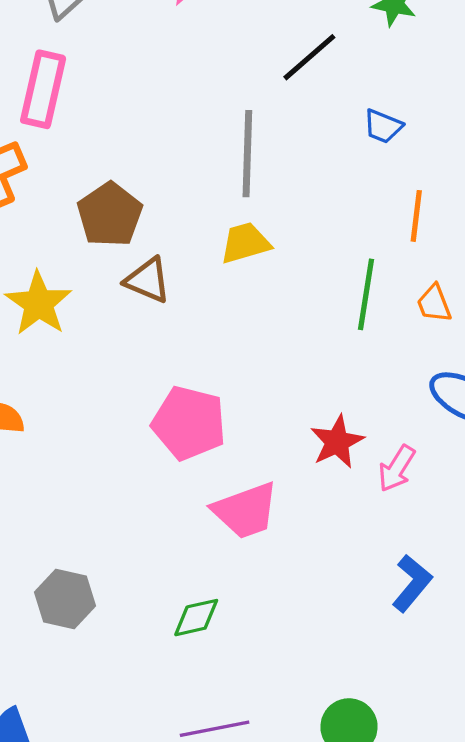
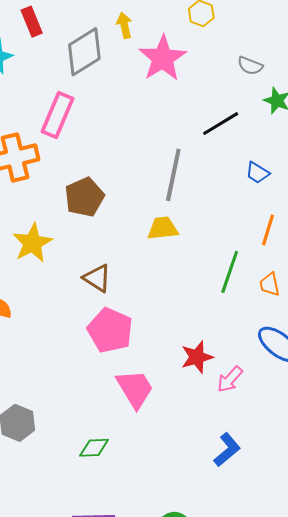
brown triangle: (148, 280) -> (97, 278), moved
pink trapezoid: (246, 511) -> (135, 389), turned -111

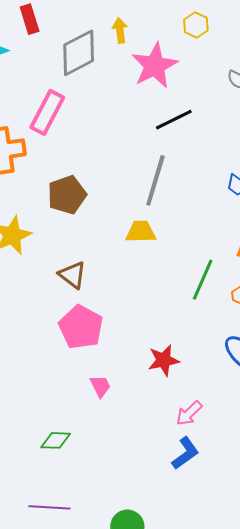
black line: (221, 124) -> (174, 120), moved
pink arrow: (230, 379) -> (189, 413), moved
pink trapezoid: (135, 389) -> (100, 386), size x0.6

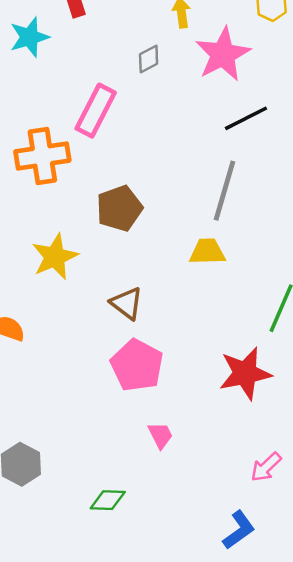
gray diamond: (79, 53) -> (149, 59), moved, size x0.5
red star: (164, 360) -> (245, 373), moved, size x1.4
blue L-shape: (185, 453) -> (239, 530), moved

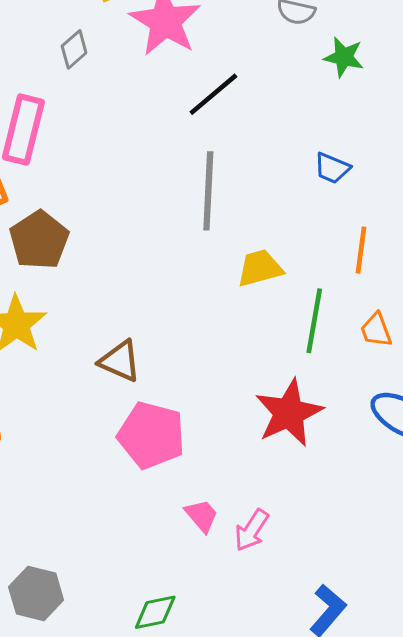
brown pentagon: (119, 208) -> (39, 240), moved
yellow trapezoid: (207, 252) -> (260, 268), moved
pink arrow: (266, 467) -> (252, 530), moved

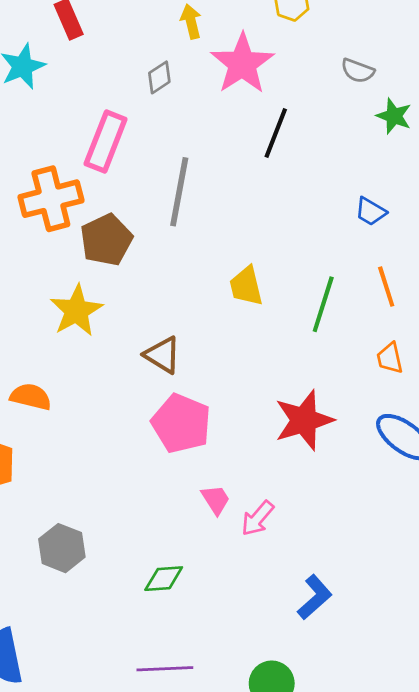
black line: (213, 94) -> (276, 133), turned -36
gray line: (208, 191) -> (179, 192), moved
orange line: (361, 250) -> (386, 287), turned -33
yellow trapezoid: (260, 268) -> (246, 286), moved, turned -96
green line: (314, 321) -> (323, 304), moved

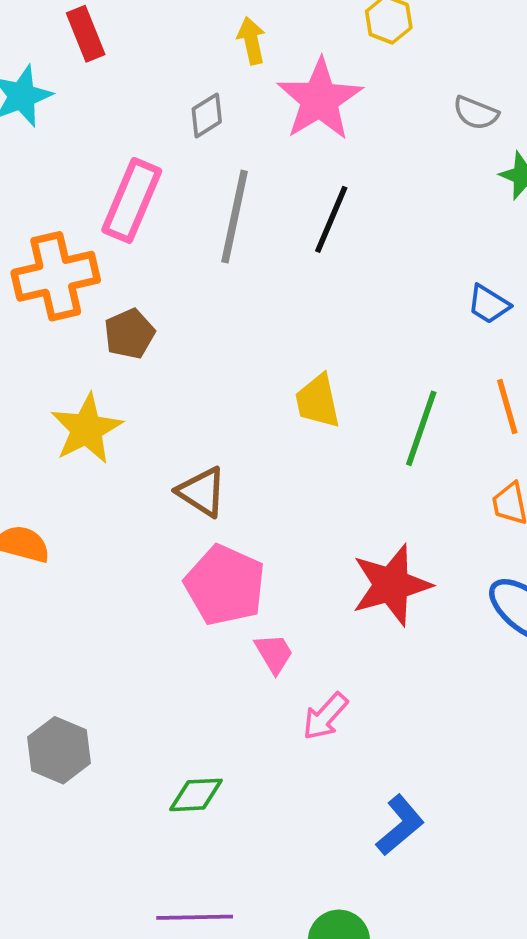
black line: (276, 133) -> (331, 219), moved
gray line: (179, 192) -> (235, 217), moved
brown pentagon: (106, 240) -> (129, 334), size x0.7
pink trapezoid: (216, 500) -> (274, 653), moved

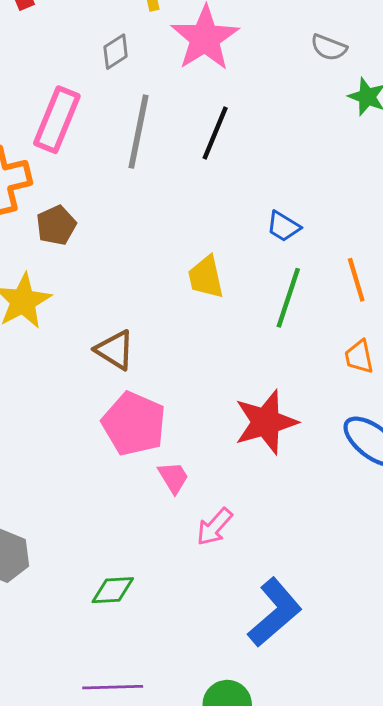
blue trapezoid: (489, 304) -> (283, 226), moved
blue L-shape: (400, 825) -> (275, 612), size x1.4

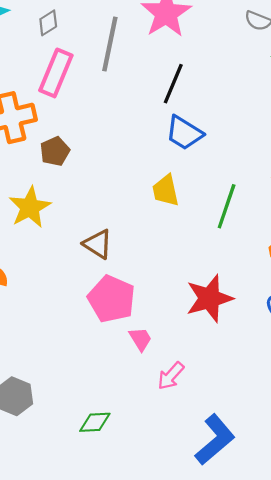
gray diamond: (116, 52) -> (48, 23), moved
gray line: (139, 132) -> (110, 44), moved
blue trapezoid: (283, 226) -> (184, 133), moved, size x1.5

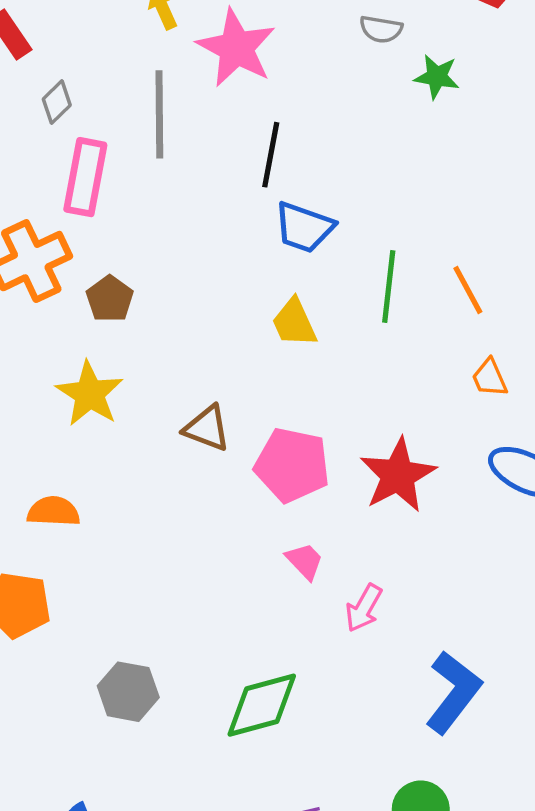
green line: (227, 206) -> (389, 287), moved
pink pentagon: (111, 299) -> (292, 465), moved
green diamond: (95, 422) -> (262, 705), size x1.6

